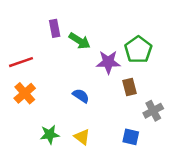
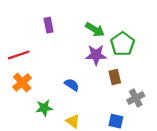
green arrow: (80, 41) -> (95, 30), moved
green star: (50, 134) -> (44, 108), moved

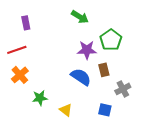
purple rectangle: (49, 25) -> (26, 23), moved
green arrow: (95, 30) -> (80, 17), moved
blue semicircle: (72, 85) -> (81, 77), moved, size x1.5

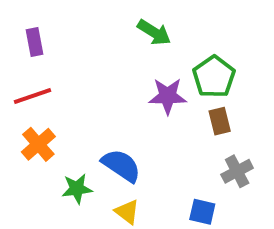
purple rectangle: (26, 23) -> (34, 42), moved
brown rectangle: (104, 70) -> (220, 121), moved
blue semicircle: (81, 77) -> (121, 165), moved

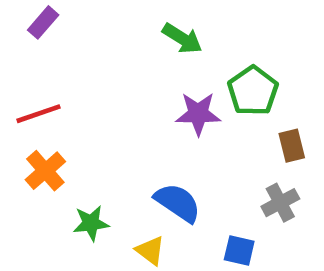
purple rectangle: (34, 42) -> (43, 22), moved, turned 52
brown rectangle: (220, 121) -> (292, 146), moved
blue semicircle: (121, 165) -> (178, 203), moved

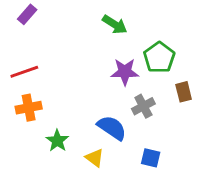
orange cross: (45, 171) -> (29, 108), turned 30
gray cross: (280, 203) -> (143, 106), moved
green star: (91, 223) -> (57, 141), turned -30

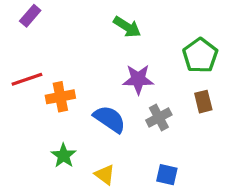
green pentagon: (159, 57) -> (200, 55), moved
orange cross: (29, 108) -> (60, 97), moved
blue semicircle: (112, 128) -> (110, 119), moved

